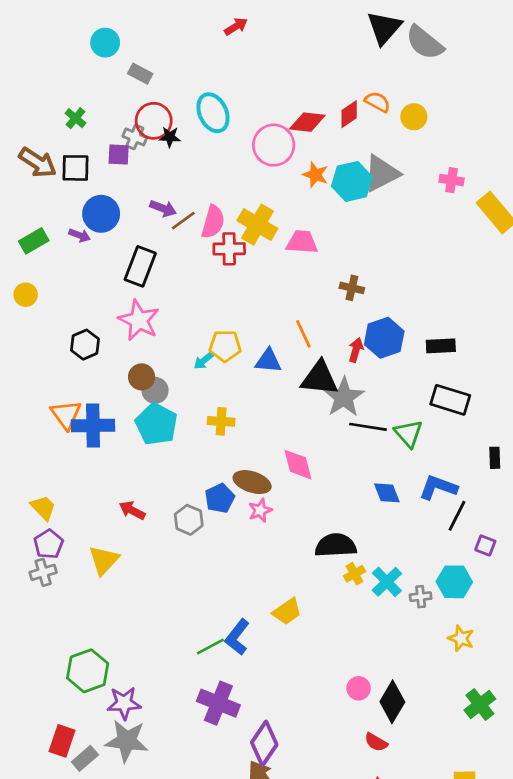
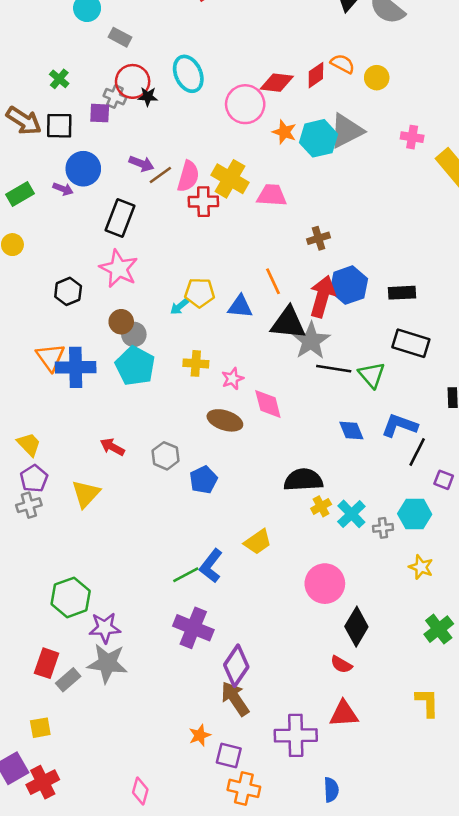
brown cross: (352, 288) -> (319, 238), turned -30
red arrow: (356, 350) -> (322, 296), size x1.8
blue pentagon: (220, 498) -> (203, 480), moved
pink star: (260, 510) -> (233, 379), moved
pink circle: (359, 688) -> (325, 584), moved, size x1.8

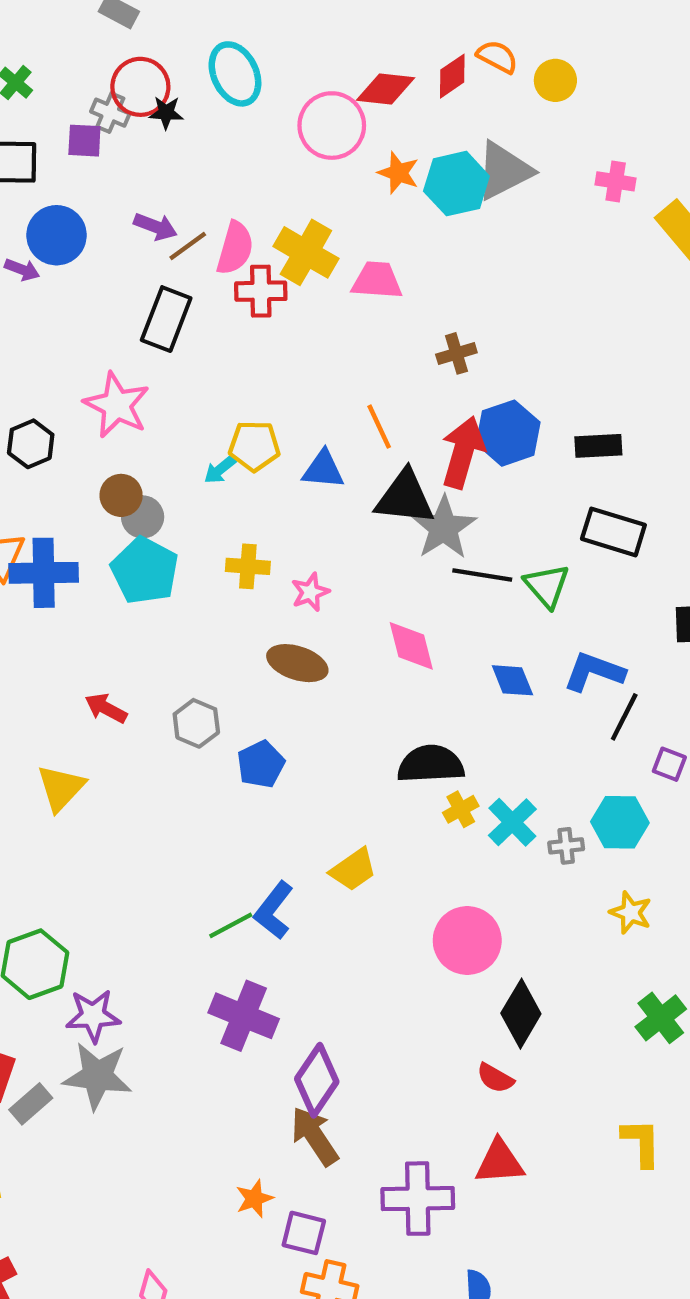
black rectangle: (120, 218) -> (166, 319), moved
pink diamond: (268, 404) -> (411, 646), moved

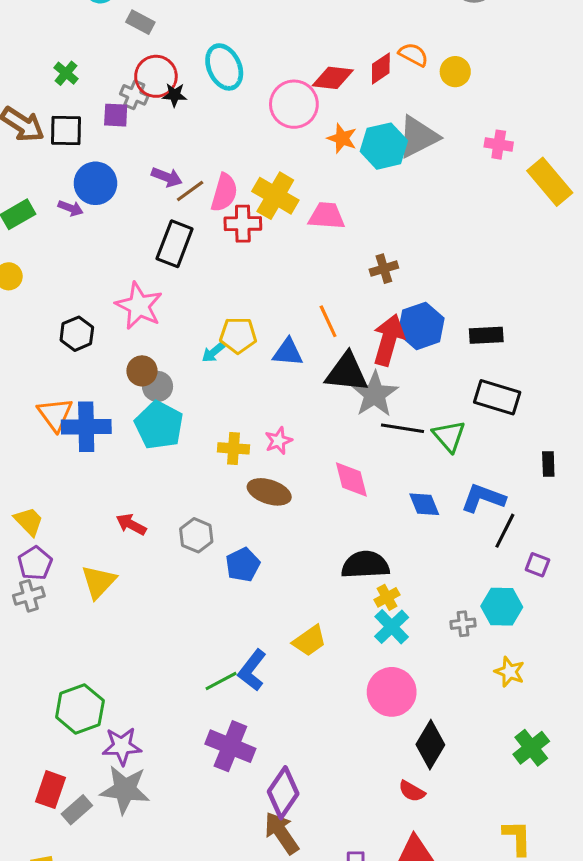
yellow cross: (248, 566) -> (233, 448), moved
cyan cross: (512, 822) -> (392, 627), moved

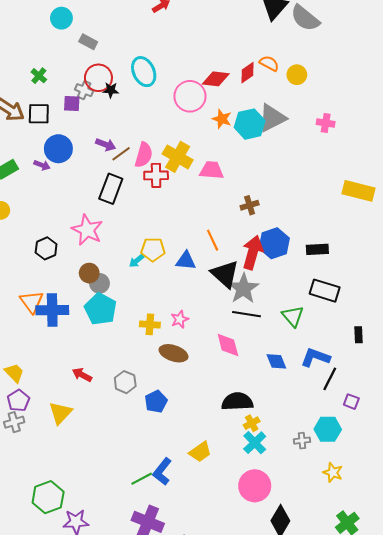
yellow rectangle: (550, 182) -> (359, 191), moved, turned -36
black triangle: (347, 372) -> (225, 274), turned 36
black line: (403, 428) -> (246, 314), moved

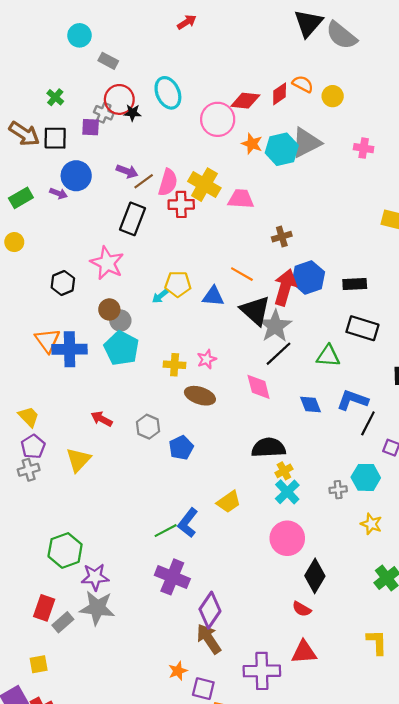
orange line: (213, 240) -> (242, 274), turned -35
black line: (246, 314) -> (278, 354), turned -52
green triangle: (293, 316) -> (328, 356), turned -45

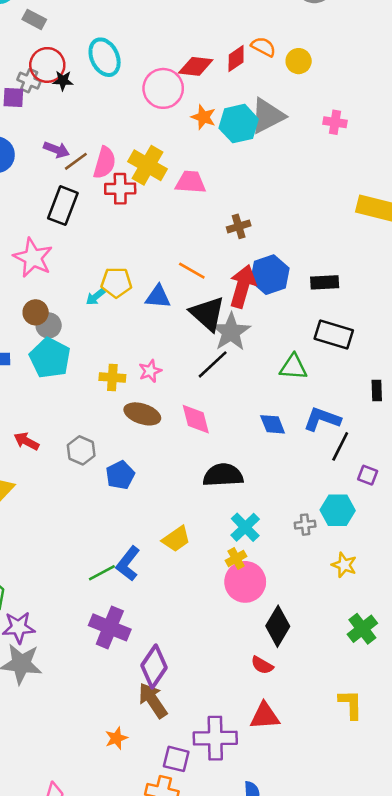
black line: (278, 354) -> (213, 364), moved
pink diamond: (259, 387) -> (196, 419), moved
yellow cross: (284, 471) -> (236, 558), moved
purple square: (203, 689) -> (176, 759), moved

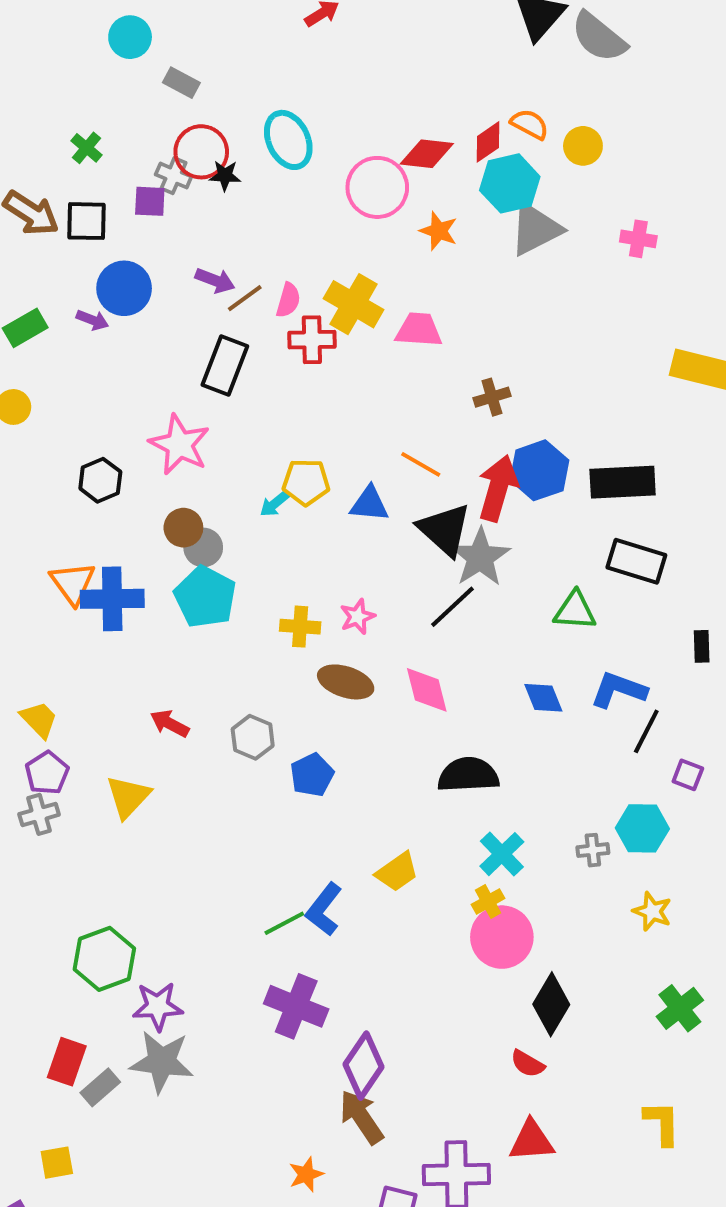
cyan hexagon: (239, 124) -> (510, 183), moved
pink semicircle: (105, 163) -> (288, 300), size x0.7
black rectangle: (325, 282) -> (623, 482), size x1.5

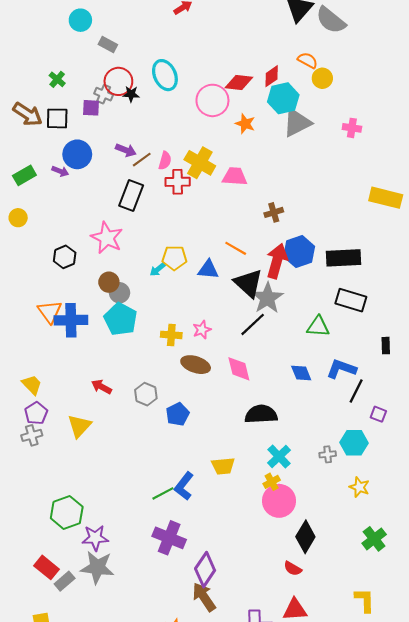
orange semicircle: (530, 124) -> (308, 60), moved
yellow trapezoid: (397, 872) -> (223, 466), turned 30
red rectangle: (67, 1062) -> (47, 567), turned -70

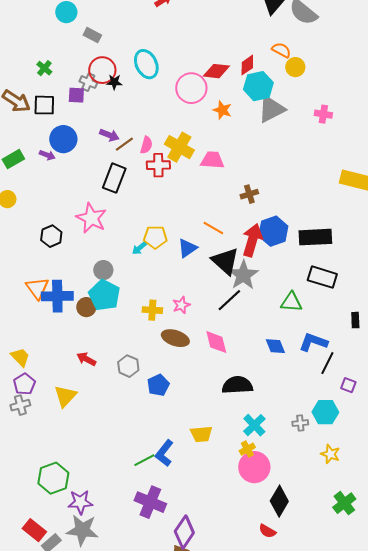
blue triangle: (208, 269) -> (187, 248), turned -40
brown circle: (109, 282) -> (86, 307), moved

